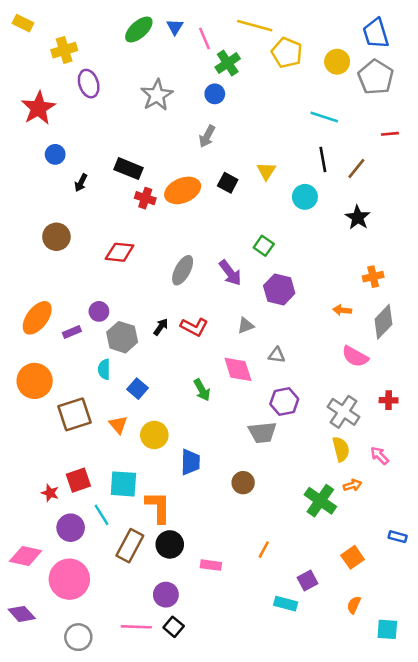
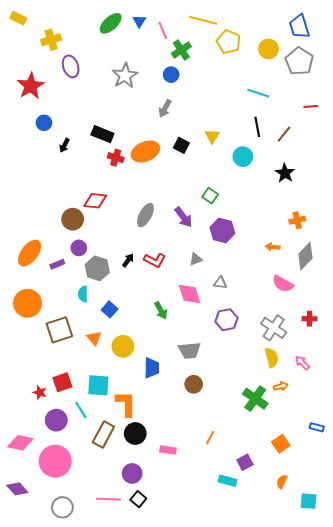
brown circle: (56, 237) -> (73, 219), moved
gray trapezoid: (262, 432) -> (190, 350), moved

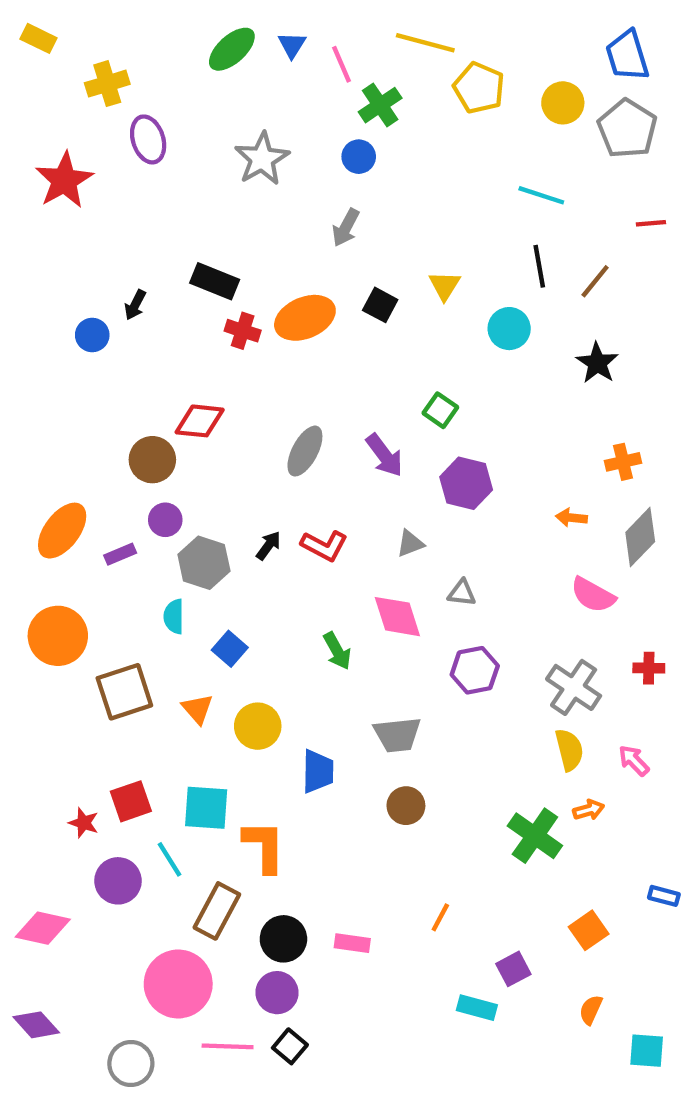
blue circle: (44, 123) -> (92, 335), moved
black circle: (135, 434) -> (283, 939), moved
pink circle: (55, 461) -> (178, 984), moved

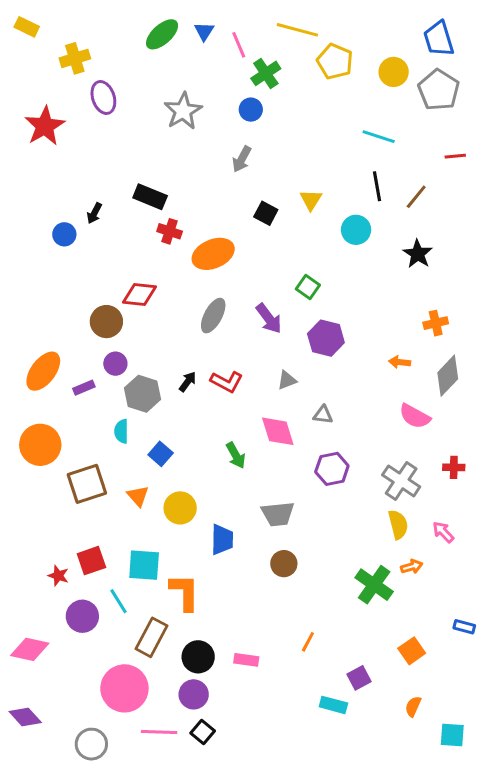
orange ellipse: (305, 318) -> (213, 254), moved

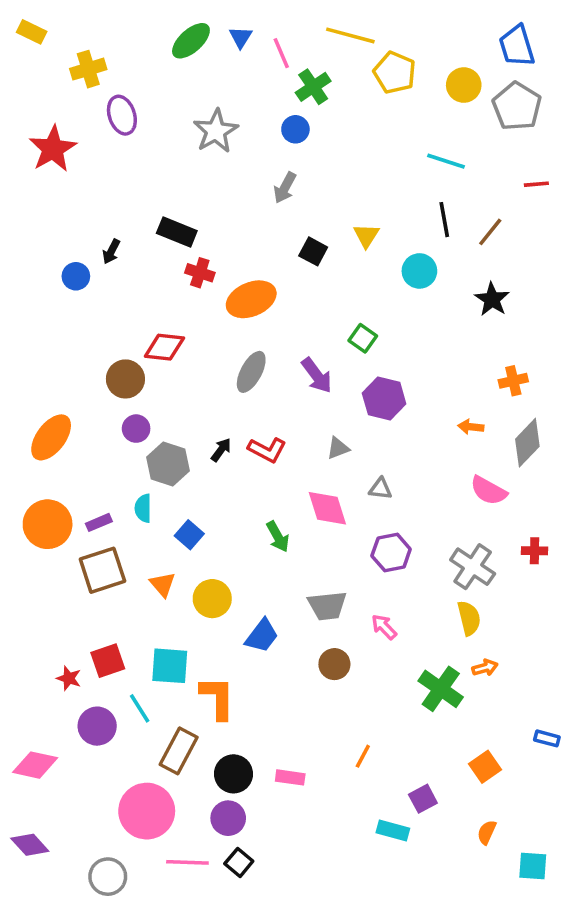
purple rectangle: (84, 388) -> (99, 522), moved
pink arrow: (443, 532) -> (384, 627), moved
blue trapezoid: (222, 540) -> (262, 636), turned 36

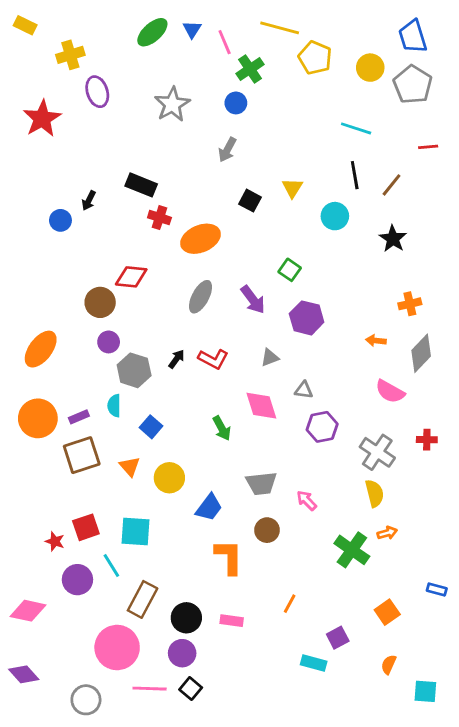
purple hexagon: (391, 553) -> (322, 427), moved
orange L-shape: (218, 698) -> (229, 557), moved

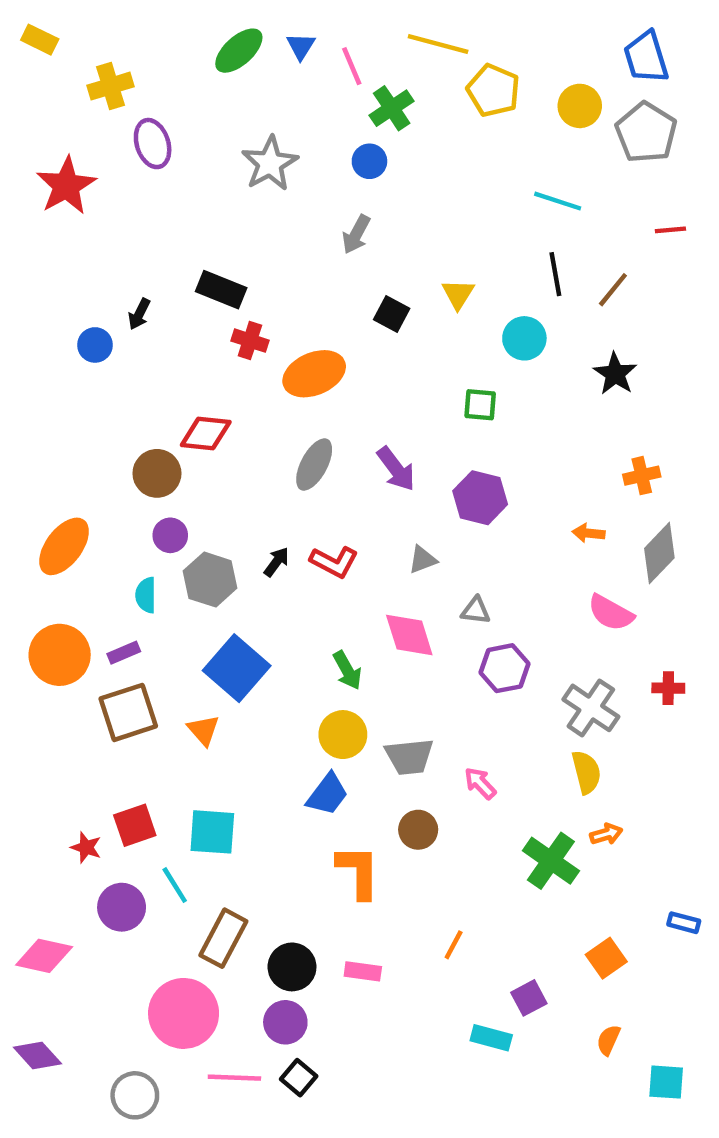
green square: (290, 270) -> (480, 405), moved, turned -30
cyan semicircle: (114, 406) -> (146, 595), moved
blue square: (151, 427) -> (237, 668), size x1.8
yellow circle: (169, 478) -> (343, 735), moved

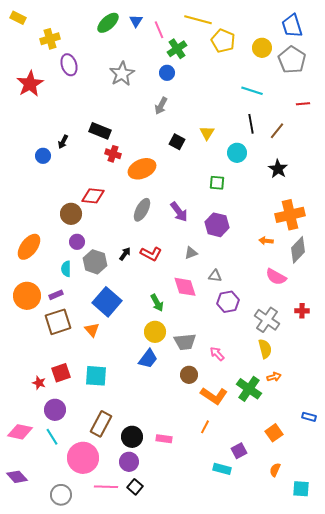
orange cross: (642, 476) -> (290, 215), size x1.8
orange L-shape: (358, 872) -> (214, 396), moved, turned 124
cyan line: (175, 885) -> (52, 437), moved

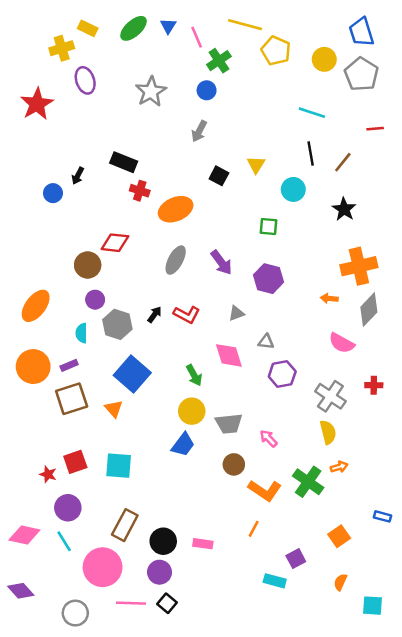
yellow rectangle: (18, 18) -> (88, 28), moved

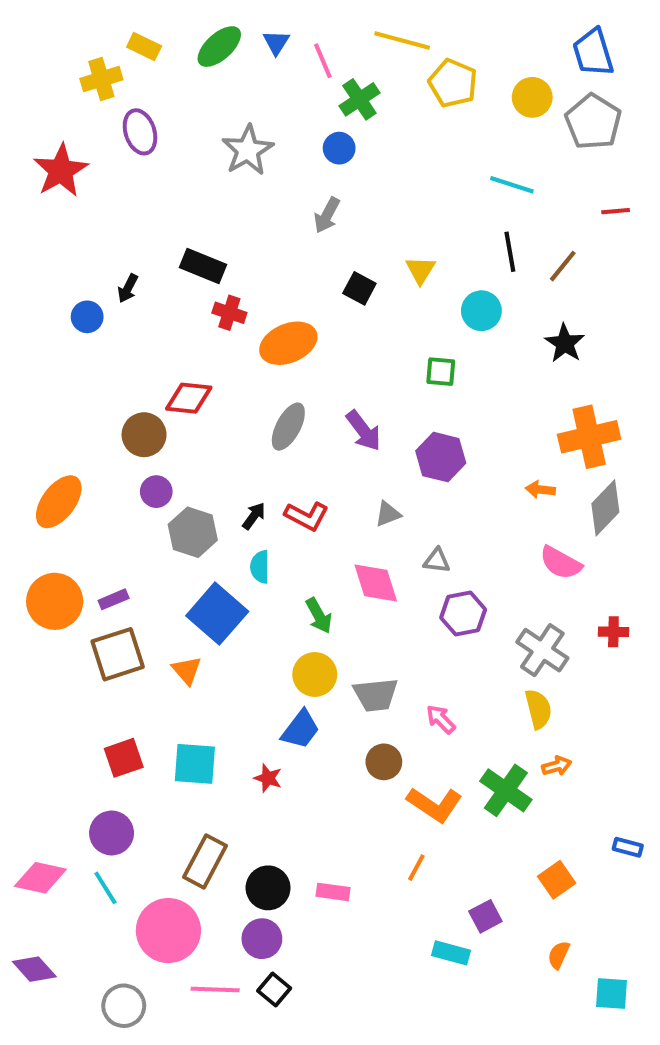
cyan semicircle: (81, 333) -> (260, 567), moved
red star: (48, 474) -> (268, 778), moved

